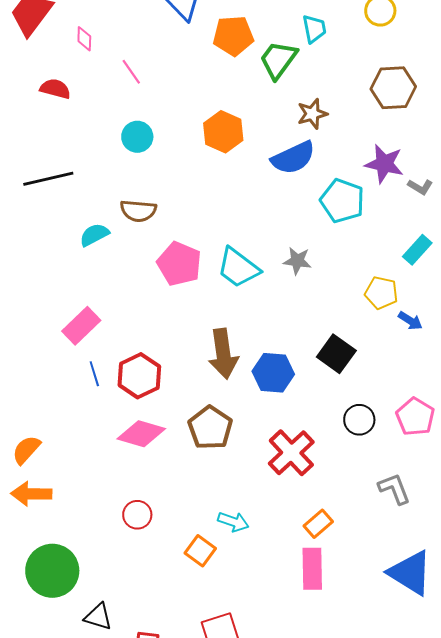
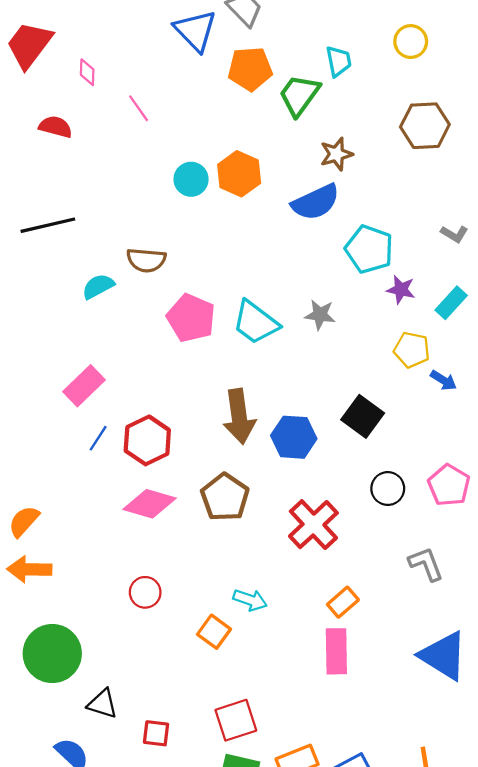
cyan circle: (137, 137) -> (191, 179), moved
purple star: (384, 164) -> (401, 290), moved, size x0.7
blue line: (94, 374) -> (98, 438), turned 50

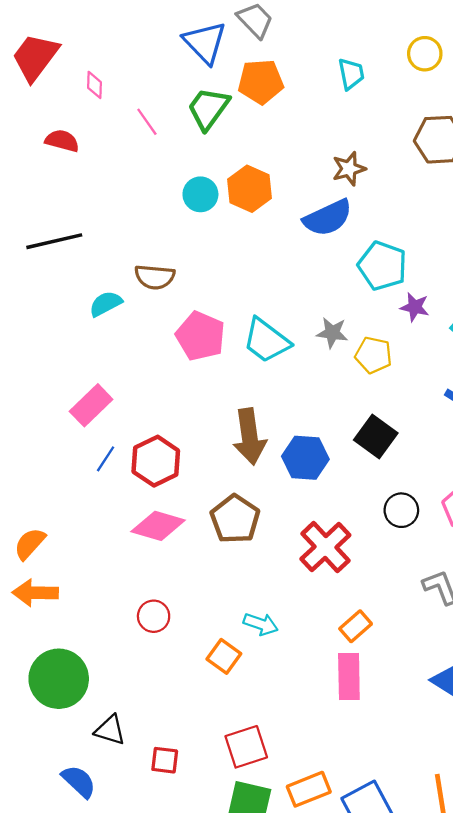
green trapezoid: (299, 95) -> (208, 108), moved
yellow pentagon: (412, 350) -> (373, 355), moved

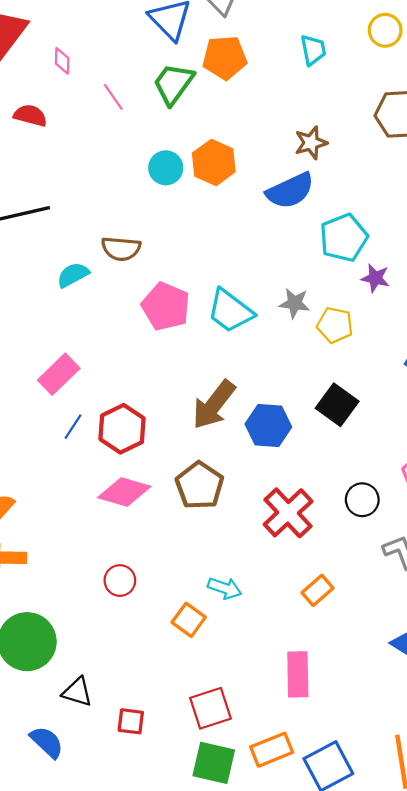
cyan pentagon: (382, 266) -> (344, 238), turned 30
brown arrow: (250, 437) -> (214, 405), turned 46
black circle: (401, 510) -> (362, 500), moved
pink rectangle: (349, 676) -> (298, 674), moved

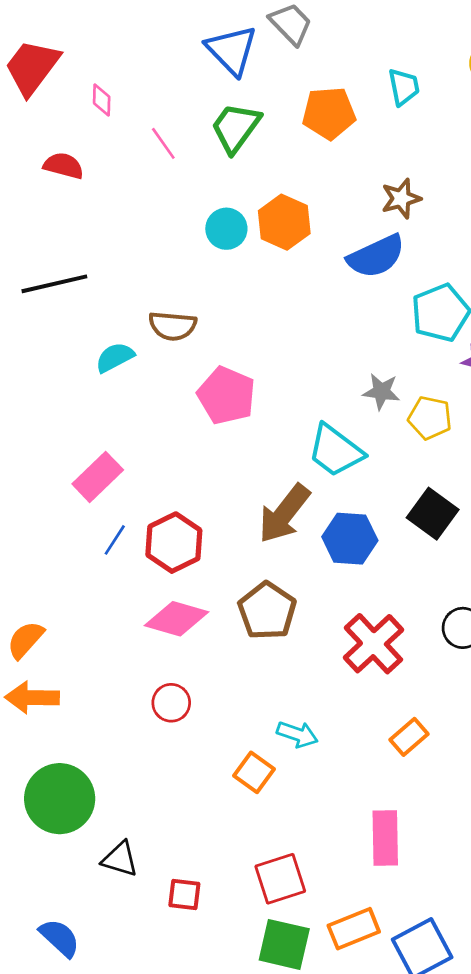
orange pentagon: (225, 58) -> (329, 113), moved
cyan trapezoid: (230, 311) -> (335, 451), moved
red circle: (120, 581) -> (171, 703), moved
blue semicircle: (47, 742) -> (60, 938), moved

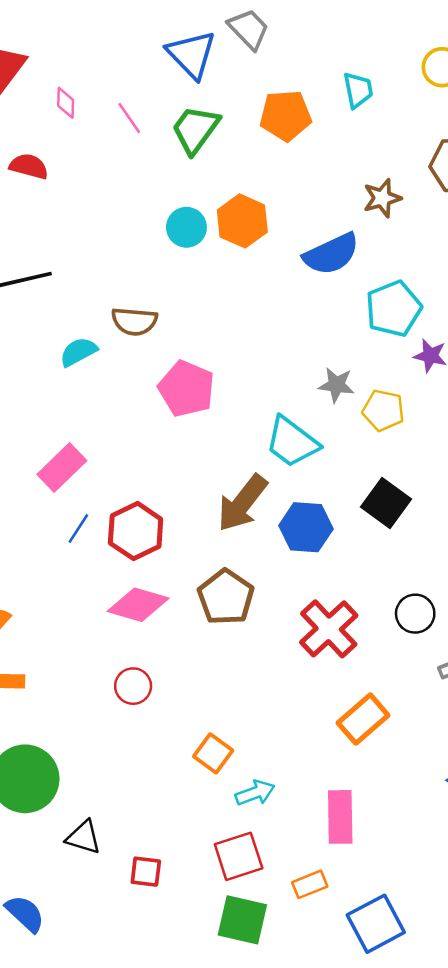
pink line: (163, 143) -> (129, 118), moved
brown star: (401, 199) -> (382, 198), moved
cyan arrow: (297, 734) -> (255, 793), moved, turned -39
orange rectangle: (409, 737) -> (363, 719), size x1.4
orange rectangle: (354, 929) -> (310, 884), moved, size x0.7

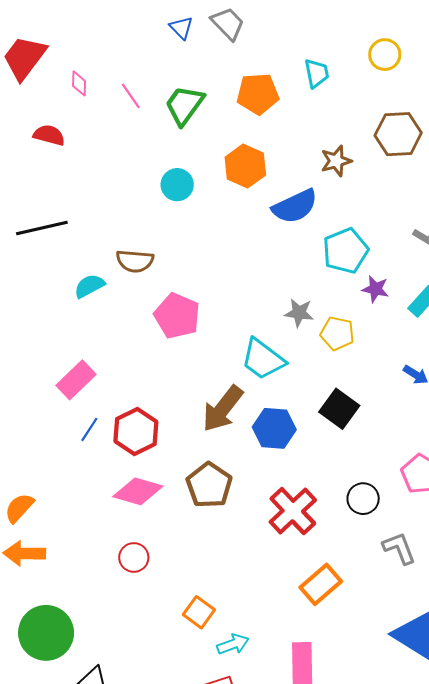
blue triangle: (192, 54) -> (181, 28), moved, size x0.6
orange hexagon: (242, 221) -> (245, 166), moved

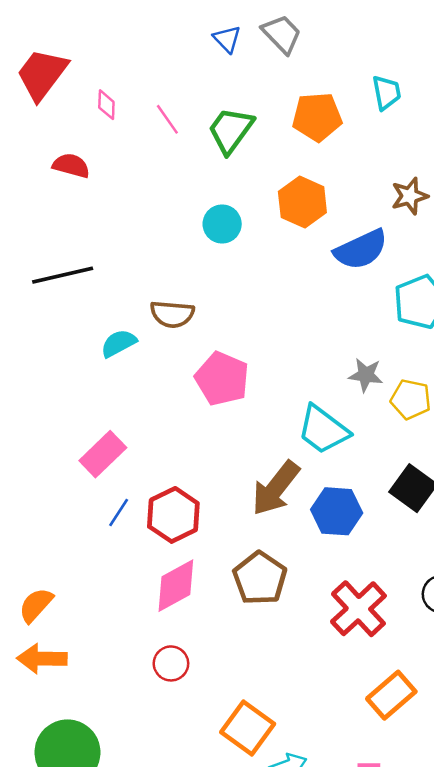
pink diamond: (138, 491) -> (176, 586), turned -45
orange square: (199, 612) -> (248, 728), size x1.4

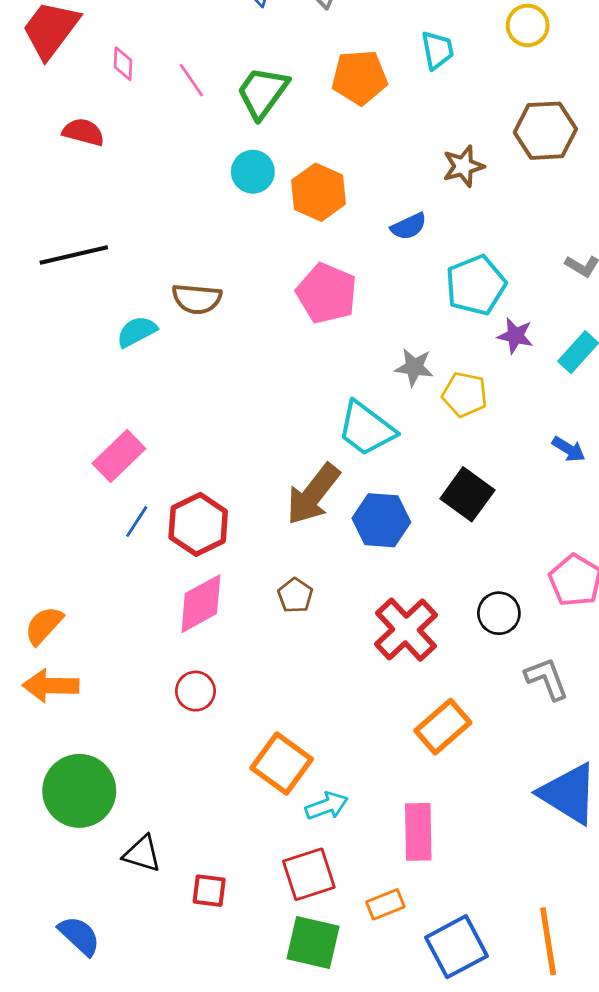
orange hexagon: (302, 202) -> (318, 192), moved
cyan circle: (222, 224) -> (253, 172), moved
blue semicircle: (361, 250) -> (409, 226), size x0.6
pink pentagon: (222, 379) -> (327, 293), moved
brown pentagon: (260, 578) -> (295, 595), size x0.6

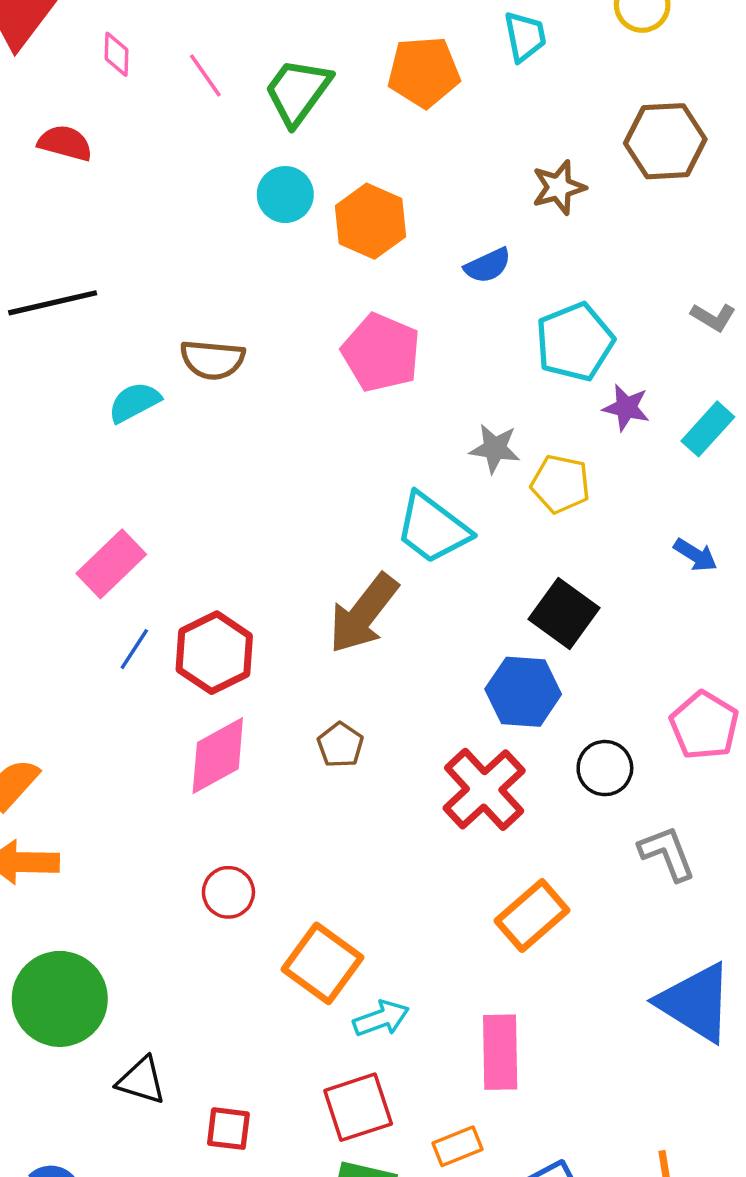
blue hexagon: (381, 520) -> (523, 692), moved
red circle: (195, 691) -> (228, 892), moved

